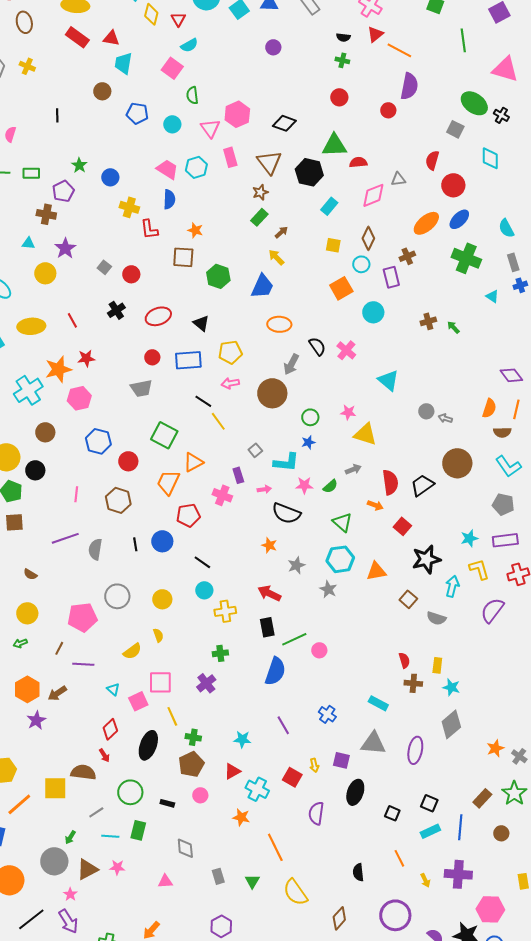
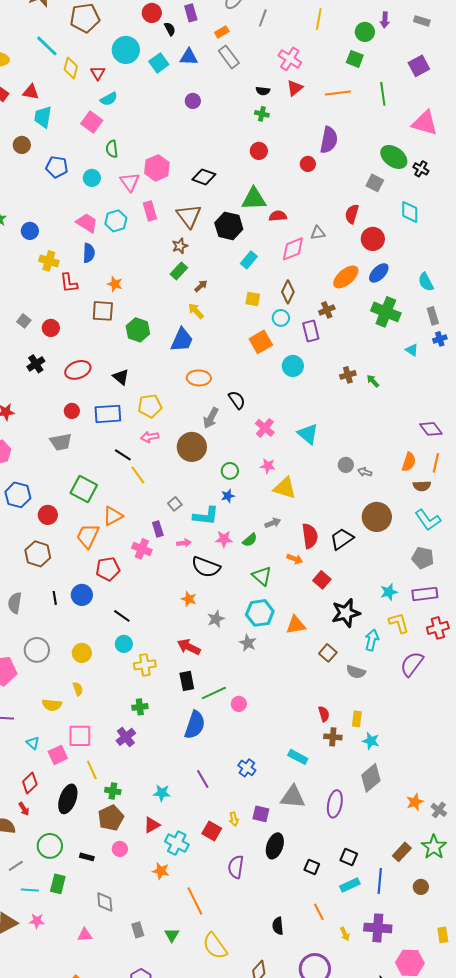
orange line: (399, 50) -> (338, 93), moved, turned -35
pink cross: (346, 350) -> (265, 428), moved
yellow semicircle: (132, 651) -> (52, 705), turned 42

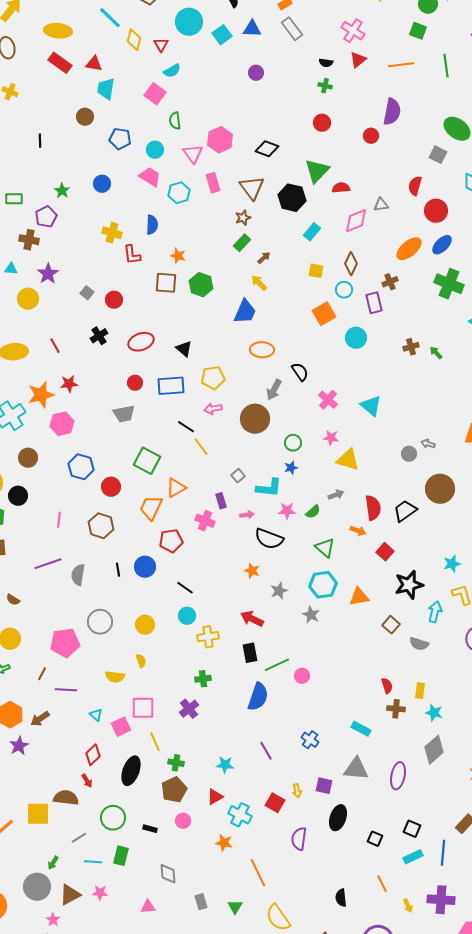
green triangle: (254, 199) -> (317, 171), turned -44
pink trapezoid: (87, 223) -> (150, 177), moved
blue circle: (30, 231) -> (102, 184), moved
green hexagon: (138, 330) -> (201, 285), moved
gray circle: (346, 465) -> (409, 454), moved

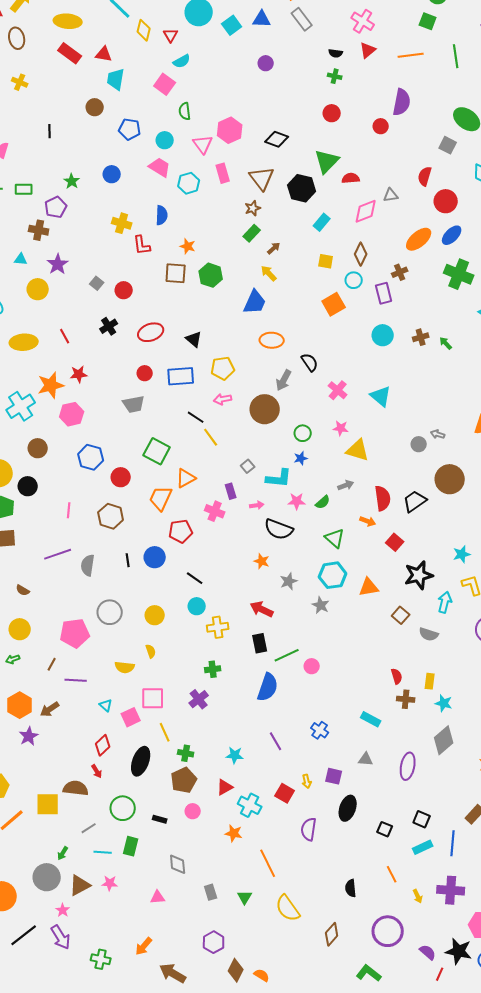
cyan circle: (356, 338) -> (383, 335), moved
gray triangle: (356, 769) -> (366, 759), size x0.6

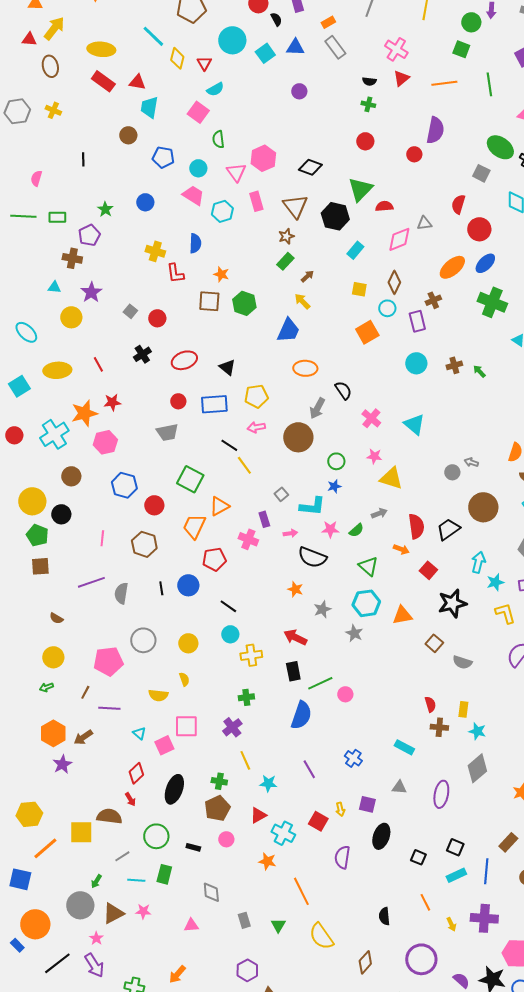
cyan arrow: (445, 602) -> (478, 562), moved
yellow line: (165, 732) -> (245, 760), moved

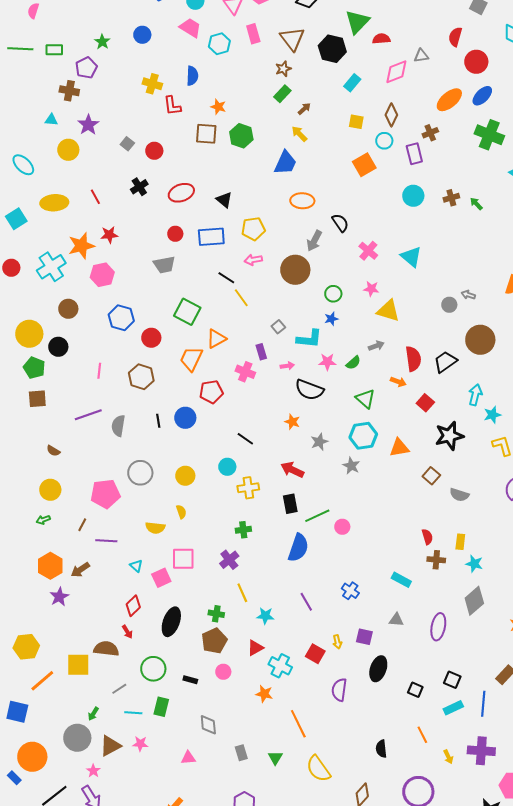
black line: (228, 606) -> (245, 439), moved

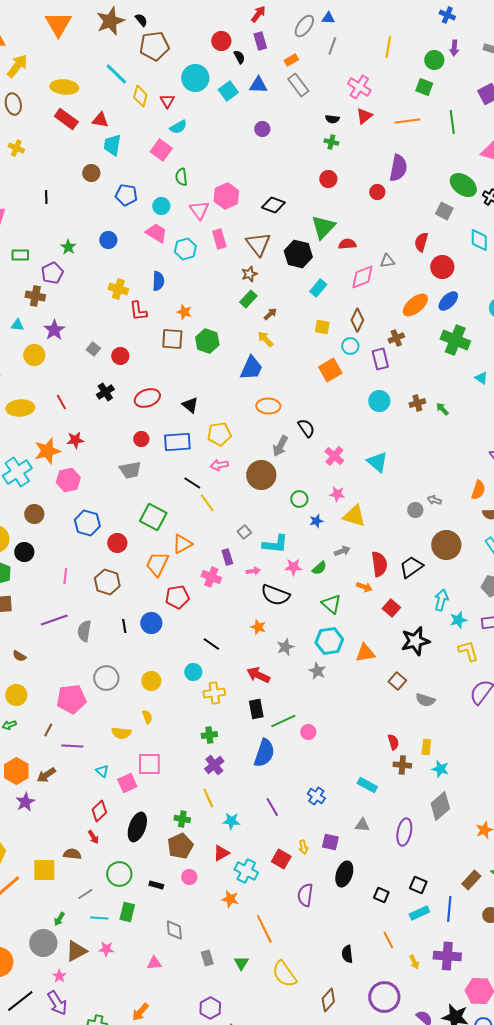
blue star: (331, 319) -> (316, 521), moved
purple cross: (229, 560) -> (214, 765), moved
brown semicircle: (106, 649) -> (72, 854), size x0.7

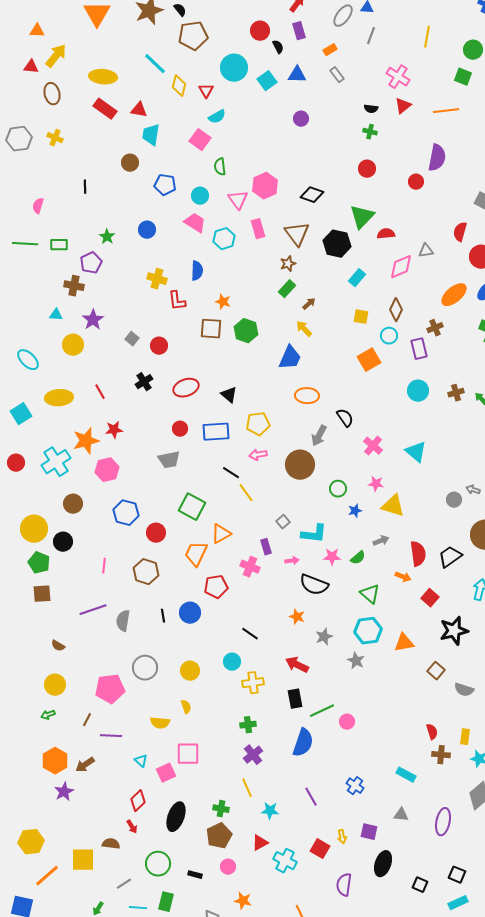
gray rectangle: (298, 85) -> (337, 75), size x0.7
orange star: (230, 899) -> (243, 901), moved

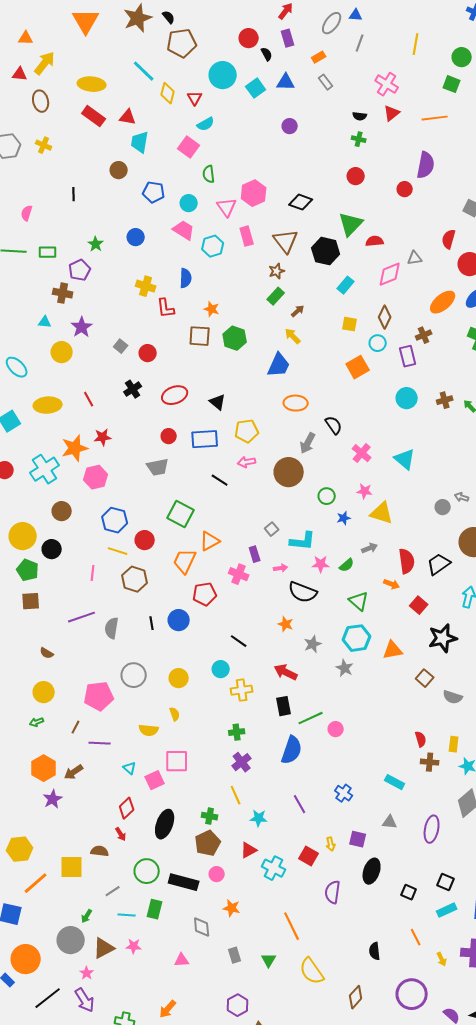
yellow line: (246, 493) -> (118, 551), moved, turned -36
black rectangle: (195, 875) -> (184, 882), size x2.0

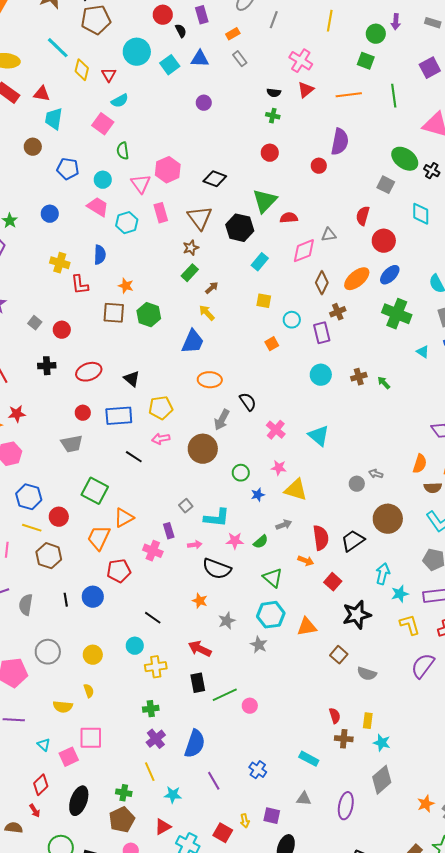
brown diamond: (385, 317) -> (322, 283), moved
orange square: (358, 367) -> (272, 344), size x0.6
black cross: (133, 389) -> (47, 366), turned 30
blue semicircle: (292, 750) -> (195, 744), moved

